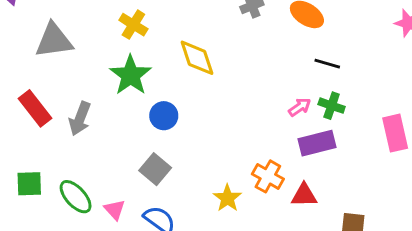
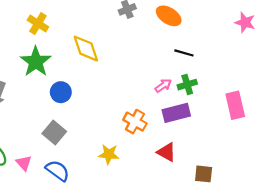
green cross: (332, 106) -> (187, 85), turned -36
orange cross: (268, 176) -> (135, 122), moved
red triangle: (304, 195) -> (167, 152), turned 30
yellow star: (227, 198) -> (109, 154), turned -30

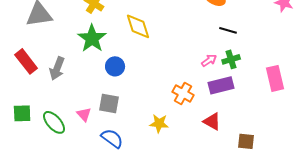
gray square: (54, 132) -> (109, 103), turned -30
pink triangle: (24, 163) -> (84, 114), moved

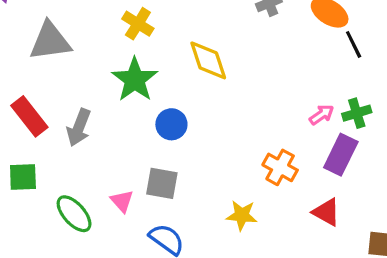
black line: (228, 30) -> (354, 44), moved, turned 48
purple rectangle: (221, 85) -> (341, 155), turned -50
green square: (22, 113) -> (23, 177), moved

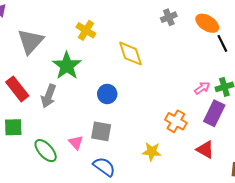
gray triangle: (50, 41) -> (30, 41), turned -40
green star: (135, 80) -> (67, 66), moved

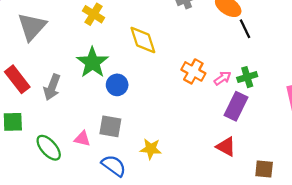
green star: (67, 66) -> (92, 62), moved
orange cross: (176, 121) -> (193, 71), moved
pink triangle: (76, 142) -> (82, 139), turned -35
yellow star: (152, 152) -> (151, 149), moved

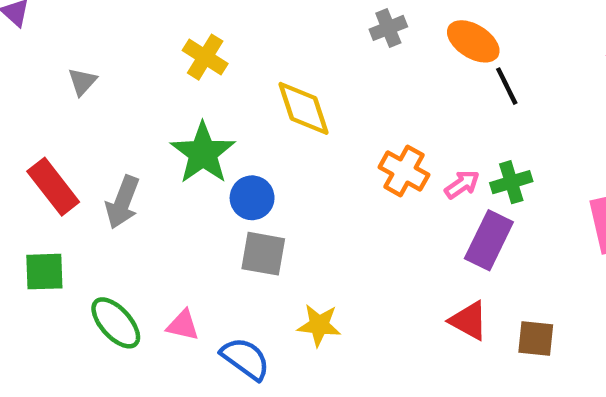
gray triangle: (32, 27) -> (82, 82), size x0.5
gray square: (110, 126) -> (263, 254), moved
pink triangle: (82, 139) -> (183, 325), moved
brown square: (264, 169) -> (536, 339), moved

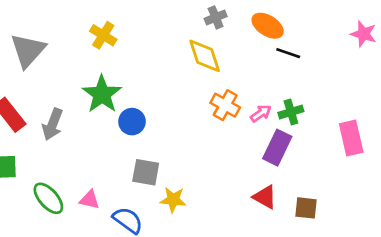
gray triangle: (82, 82) -> (28, 50), size x2.0
black line: (507, 86) -> (288, 53), turned -45
yellow diamond: (303, 108) -> (205, 56), moved
gray square: (263, 254) -> (146, 172), moved

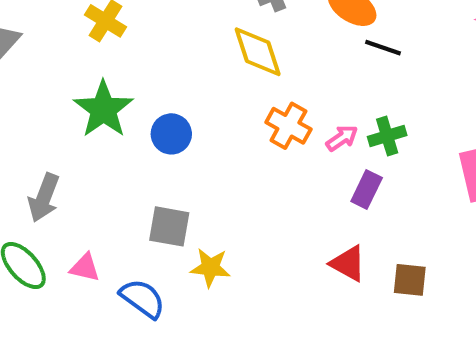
blue circle: (132, 122) -> (171, 134), moved
gray arrow: (53, 124) -> (44, 198), moved
purple rectangle: (277, 148) -> (367, 189), size x0.7

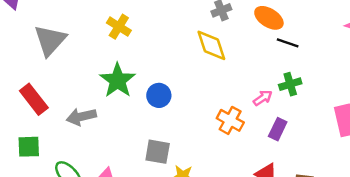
orange cross: (288, 126) -> (230, 120), moved
green cross: (387, 136) -> (290, 84), moved
gray arrow: (44, 198) -> (81, 117), moved, turned 56

